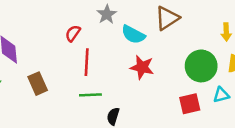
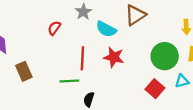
red line: (87, 62) -> (82, 58), moved
red square: (190, 104) -> (155, 89), turned -36

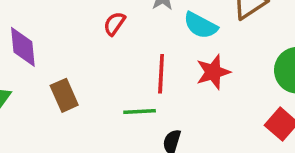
red star: (114, 57) -> (213, 72), turned -30

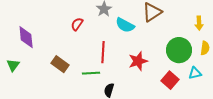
red star: (213, 72) -> (138, 61), moved
brown rectangle: (64, 95) -> (60, 64), moved, turned -30

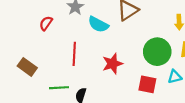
green line: (91, 73) -> (59, 88), moved
red square: (170, 80) -> (147, 84), turned -30

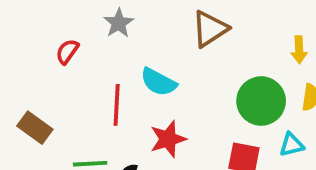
cyan semicircle: (98, 24) -> (158, 82), moved
red star: (112, 64) -> (168, 139), moved

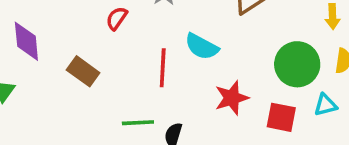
brown rectangle: (35, 128) -> (83, 71), moved
red star: (168, 139) -> (232, 98), moved

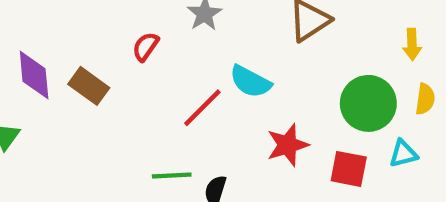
red line: (163, 68) -> (202, 108), turned 42
brown rectangle: (83, 71) -> (89, 86), moved

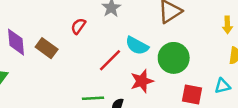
green circle: (368, 103) -> (174, 58), moved
red star: (288, 145) -> (142, 81), moved

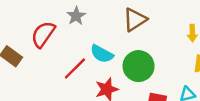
red semicircle: (78, 26) -> (43, 34), size x1.6

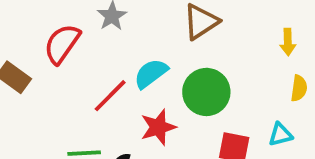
cyan semicircle: (102, 54) -> (151, 73), turned 115

